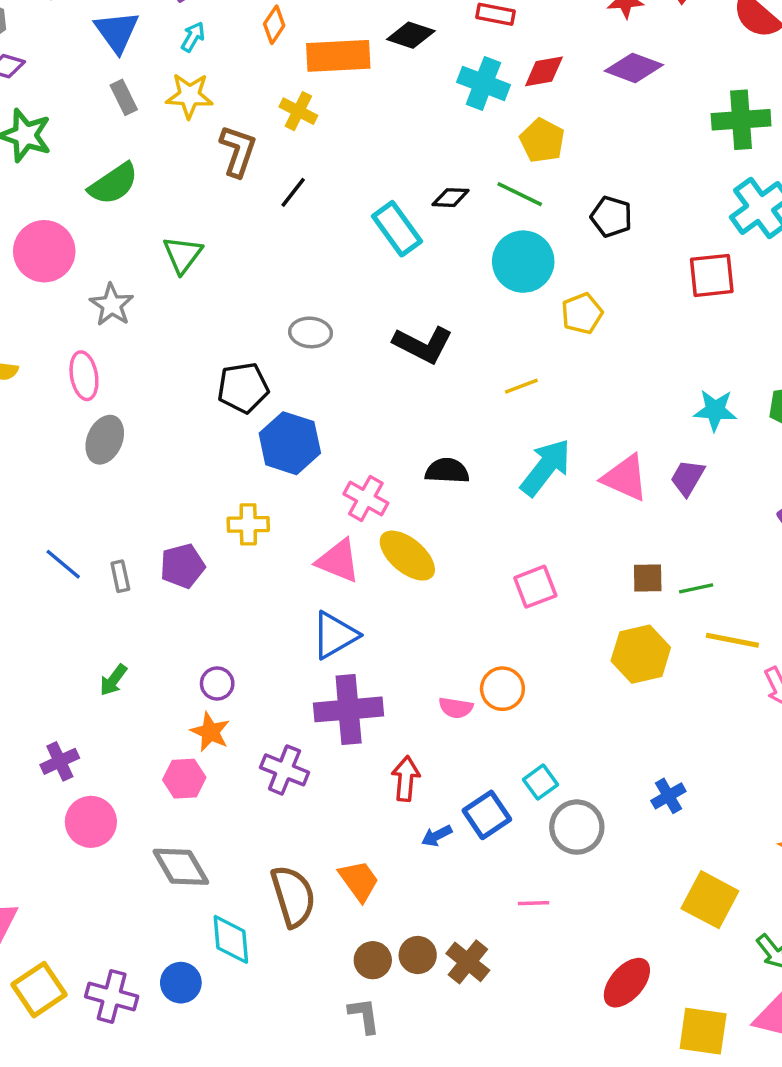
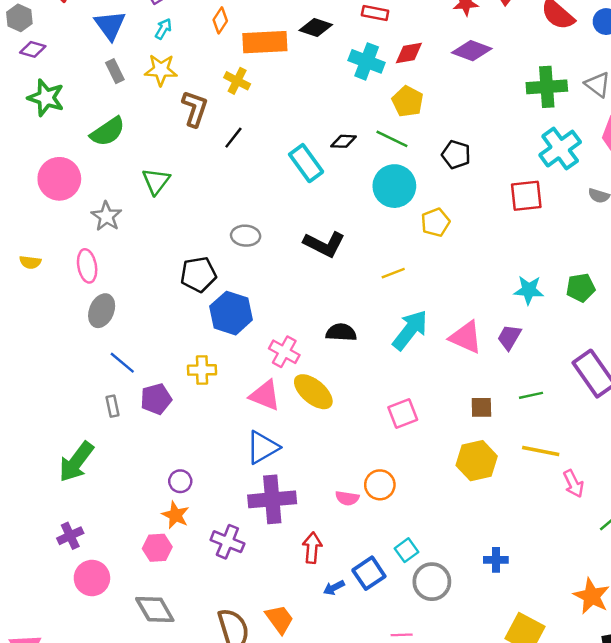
blue line: (63, 564) -> (122, 363), moved
green line: (696, 588) -> (531, 395), moved
green arrow: (113, 680) -> (76, 462), moved, size x1.8
blue cross: (668, 796) -> (496, 560), turned 30

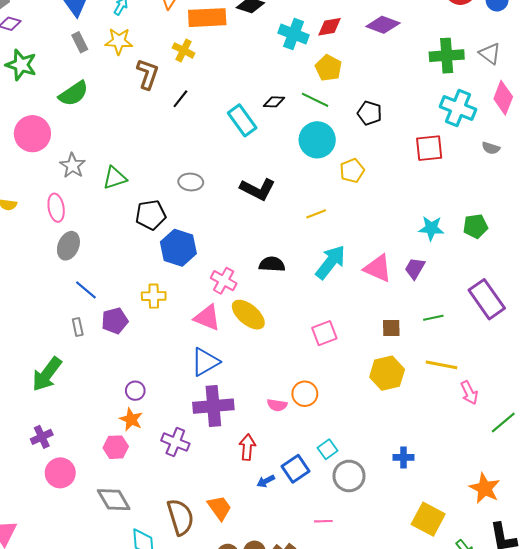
cyan cross: (560, 149) -> (458, 108), turned -32
green triangle: (156, 181) -> (115, 178), moved, turned 35

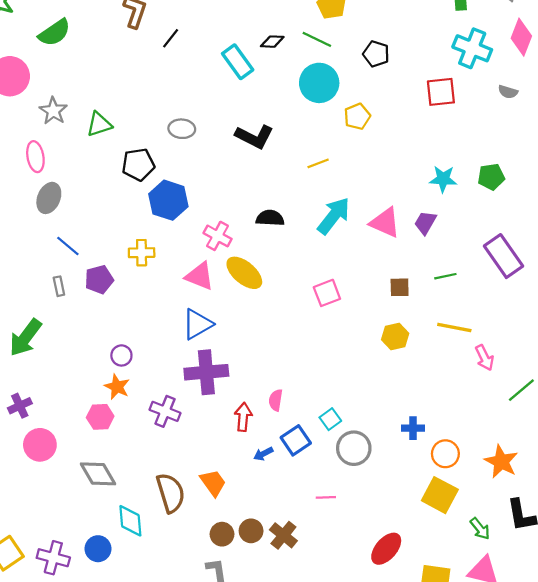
yellow hexagon: (387, 373) -> (395, 336), size x0.7
orange circle: (305, 394) -> (445, 454), moved
pink semicircle: (277, 405) -> (276, 400), moved, turned 90

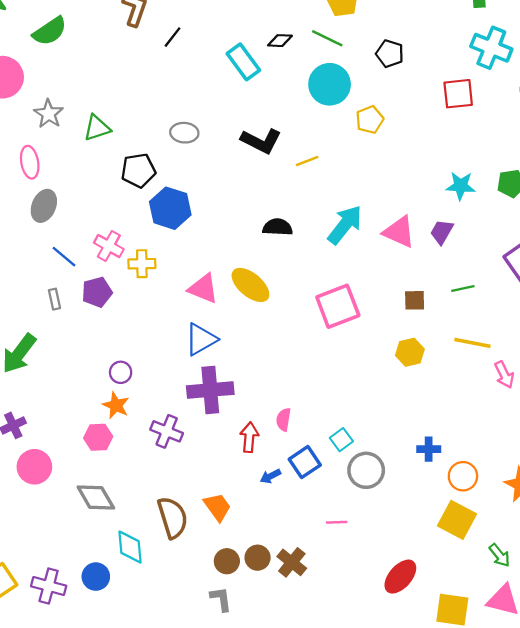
yellow line: (318, 163) -> (307, 161), moved
pink cross: (218, 236) -> (109, 246), moved
pink square: (327, 293) -> (338, 306), size x1.5

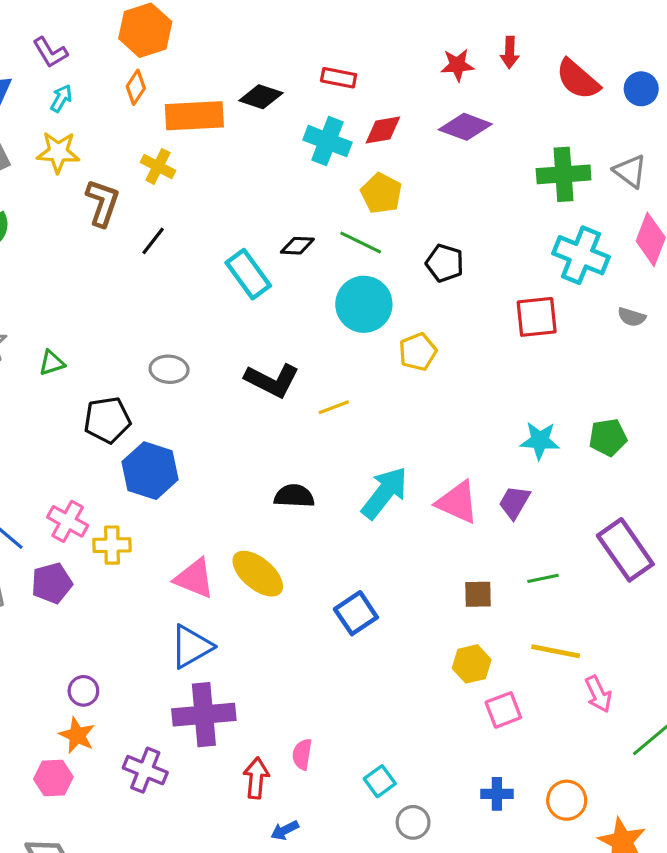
green triangle: (97, 128) -> (52, 363), size x0.7
pink square: (338, 306) -> (503, 710), moved, size x0.6
blue square: (305, 462) -> (356, 613), moved
gray circle: (366, 470) -> (413, 822), size x0.7
orange circle: (463, 476) -> (567, 800), moved

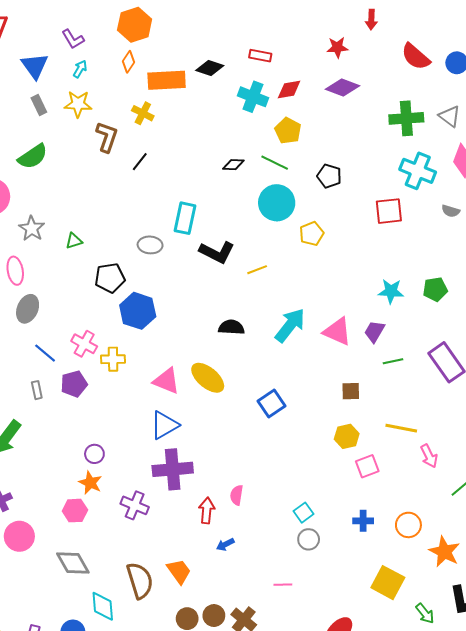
red arrow: (510, 52) -> (371, 20), moved
cyan rectangle: (248, 274) -> (185, 218), moved, turned 48
green line: (543, 578) -> (393, 361), moved
cyan square: (380, 781) -> (303, 513), moved

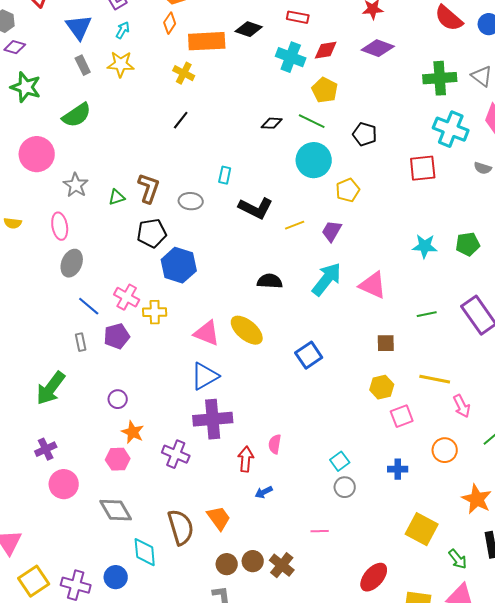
brown L-shape: (107, 137) -> (149, 188), moved
cyan rectangle: (185, 218) -> (225, 175), size x0.6
purple trapezoid: (374, 331) -> (332, 231), moved
purple circle: (94, 454) -> (118, 399), moved
orange circle: (408, 525) -> (445, 450), moved

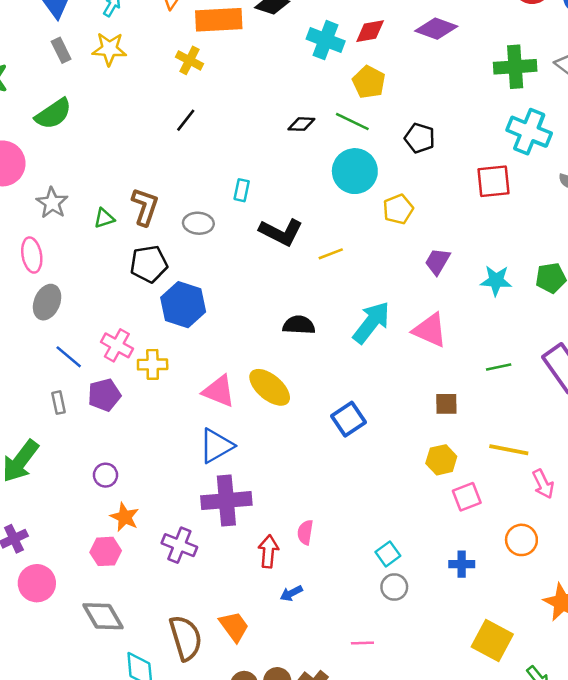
purple trapezoid: (332, 231) -> (438, 261), moved

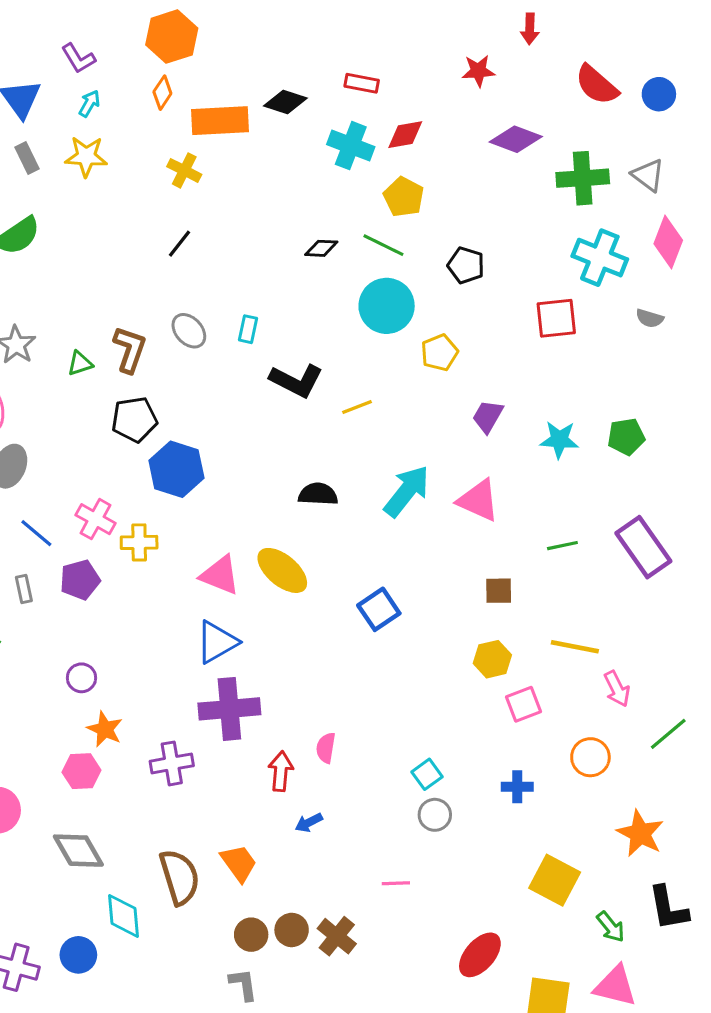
purple diamond: (436, 29) -> (516, 139), moved
gray ellipse: (198, 223) -> (189, 331), moved, turned 44
purple cross: (179, 545) -> (172, 763), turned -32

